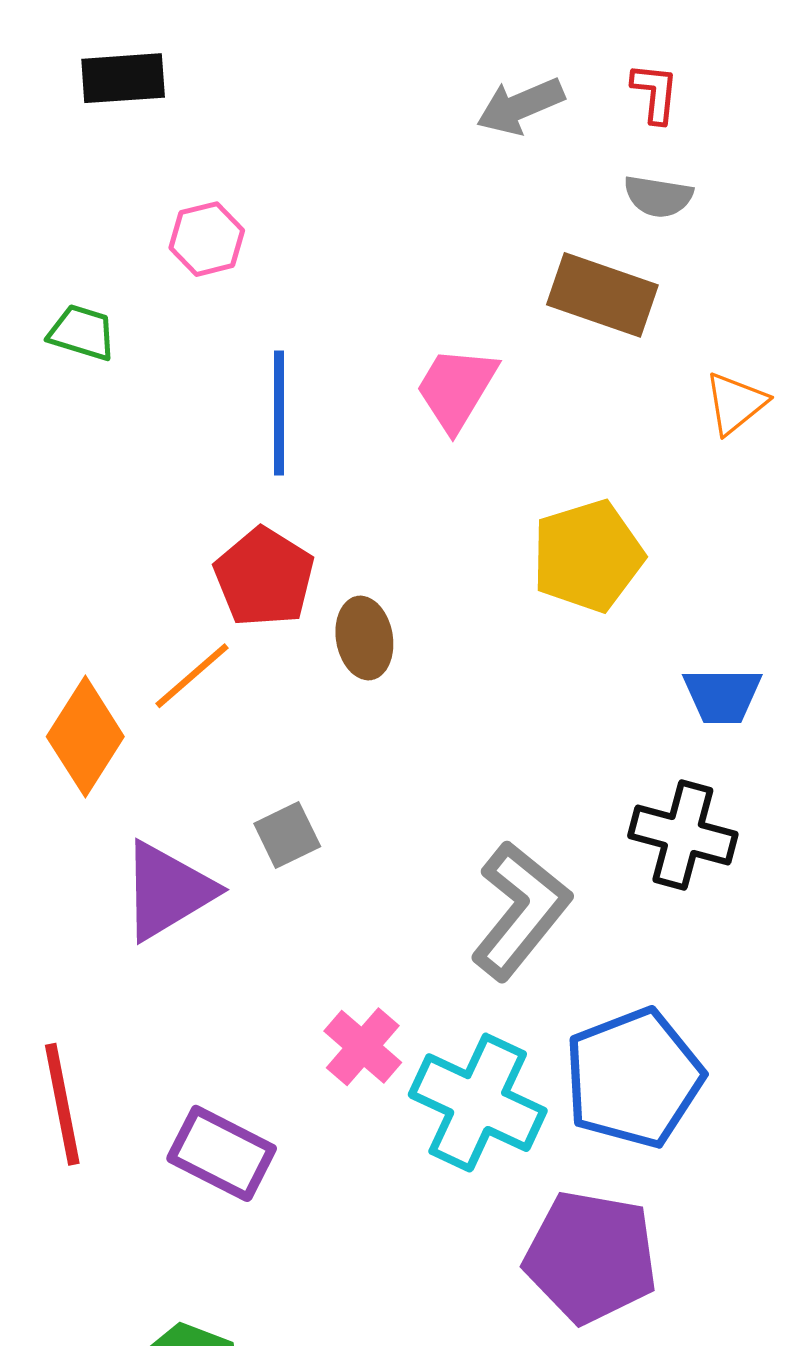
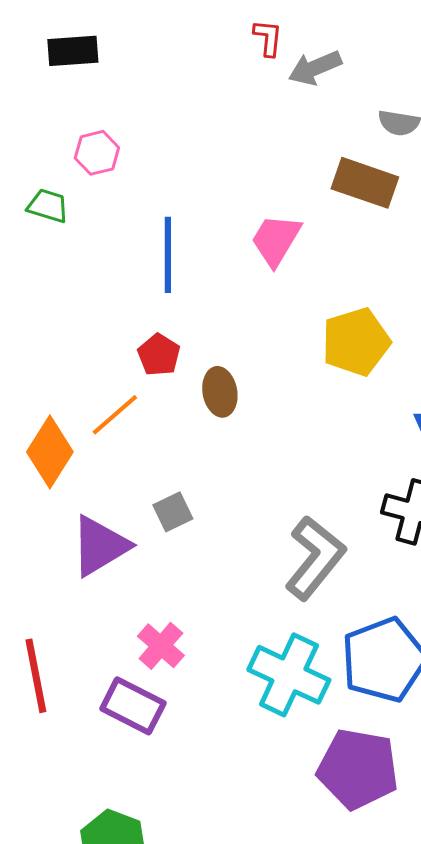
red L-shape: (655, 93) -> (268, 38), moved
pink hexagon: (207, 239) -> (97, 153), moved
red pentagon: (264, 577) -> (159, 355), size x0.7
pink cross: (363, 1047) -> (161, 646), moved

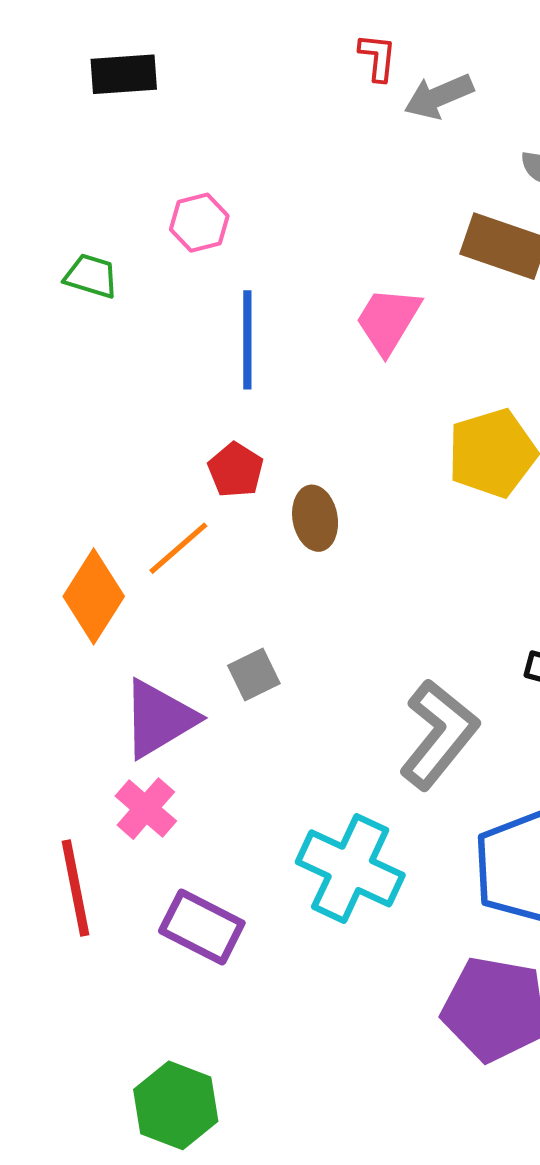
pink hexagon: (97, 153) -> (199, 223), moved
pink cross: (161, 646) -> (146, 809), moved
cyan cross: (289, 675) -> (350, 868), moved

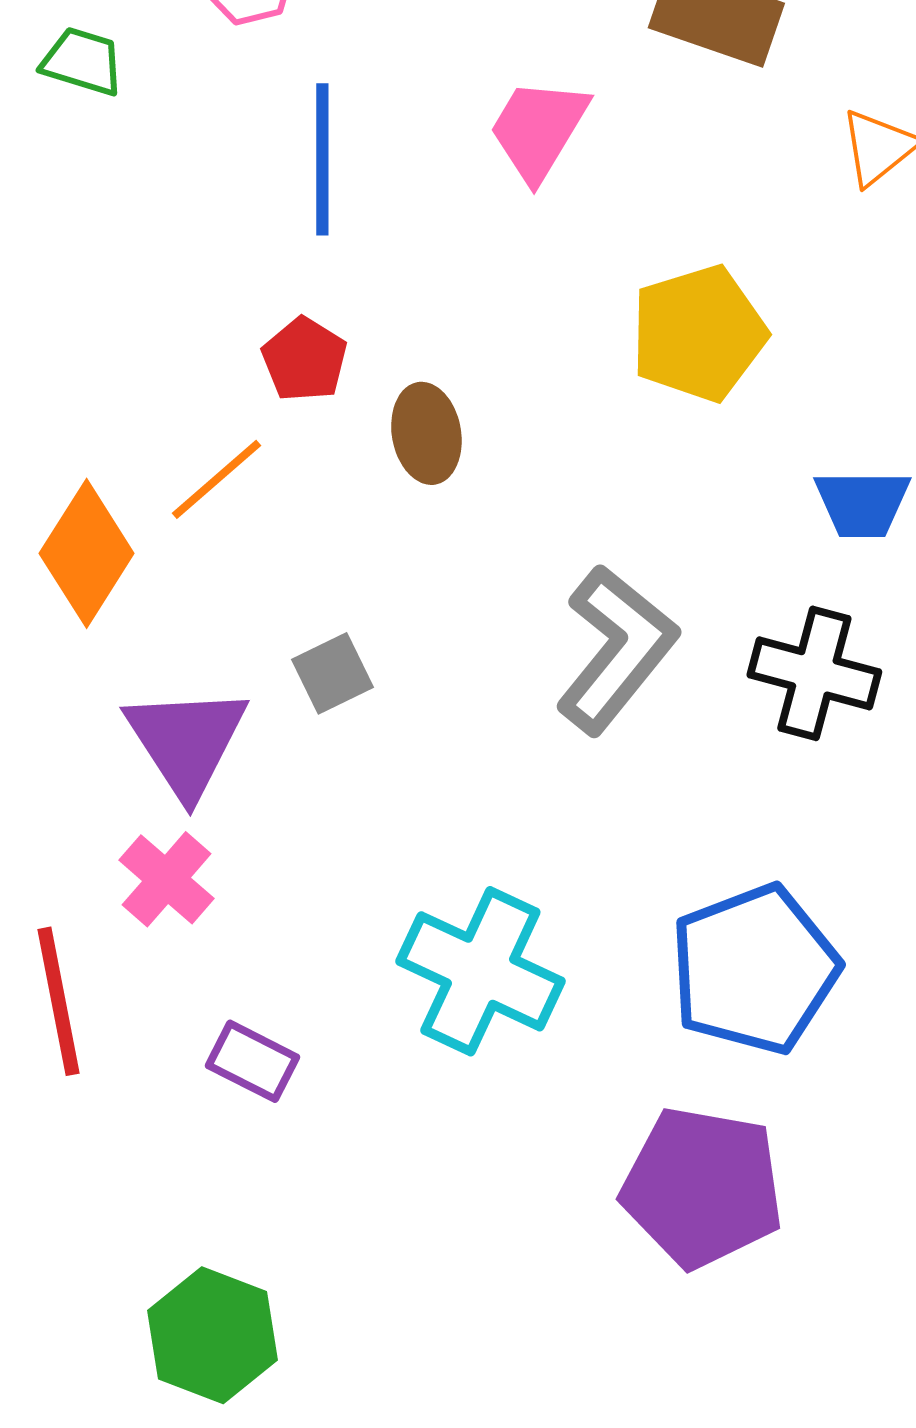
purple triangle: (159, 719) -> (186, 741), turned -32
gray L-shape: (439, 734) -> (616, 649), moved
purple rectangle: (202, 927) -> (252, 1061), size x0.7

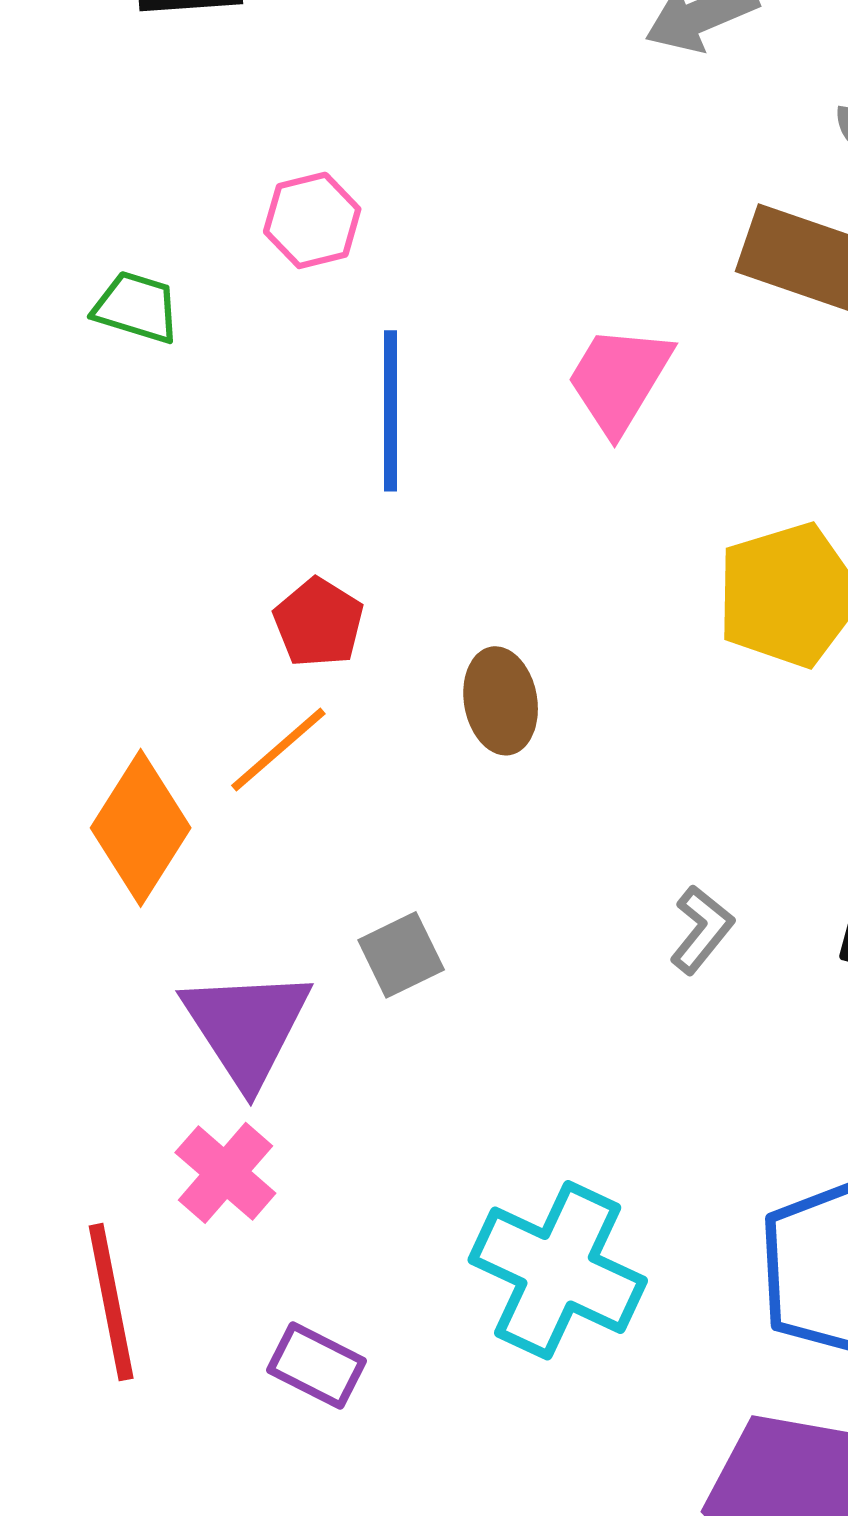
red pentagon: (304, 359) -> (319, 623), moved
gray L-shape: (616, 649) -> (702, 929), size x0.5

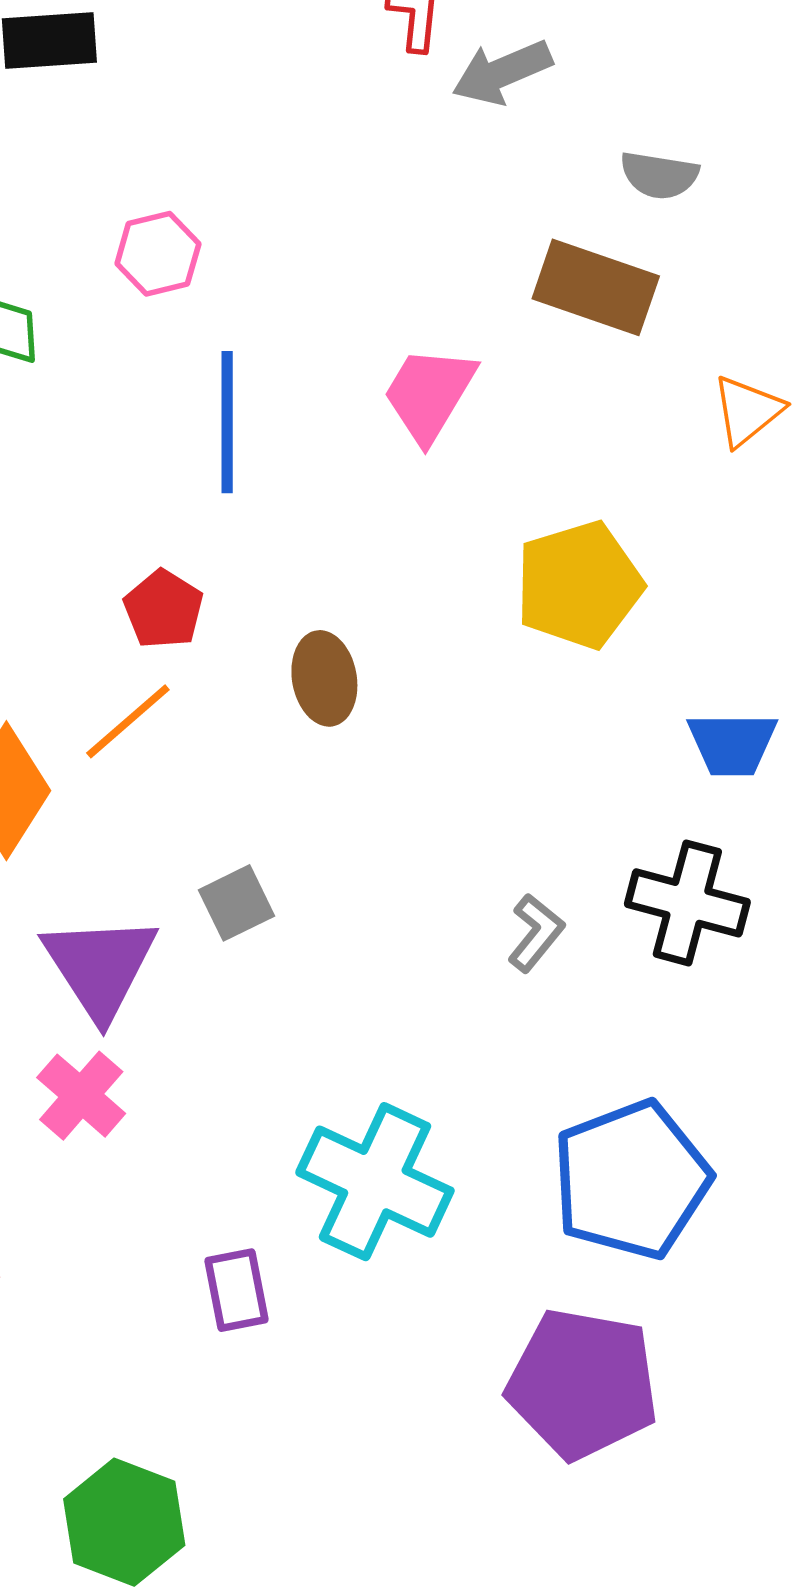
gray L-shape: (702, 929) -> (536, 933), moved
purple rectangle: (316, 1366) -> (236, 1290), moved, turned 52

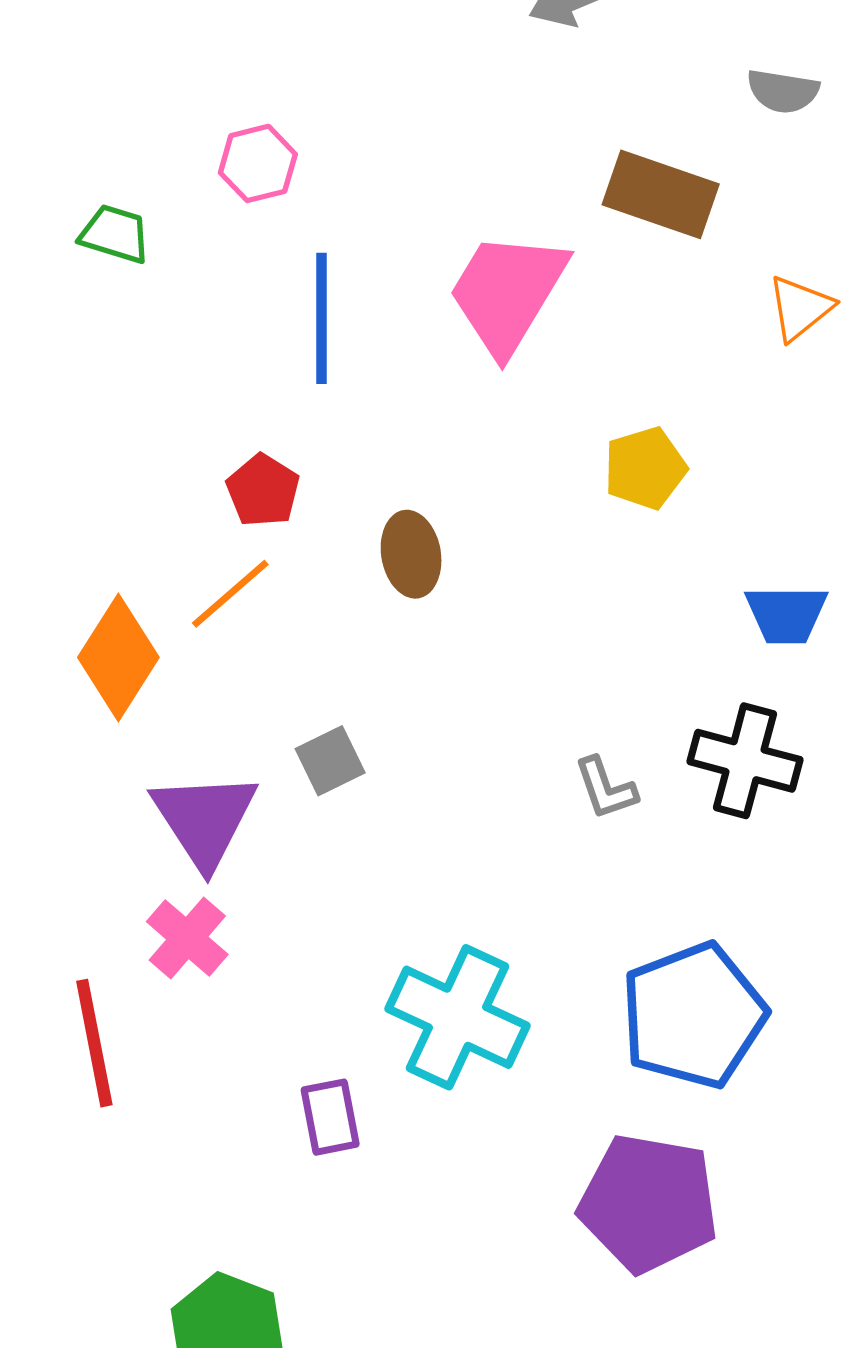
gray semicircle: (659, 175) -> (783, 91), moved
pink trapezoid: (429, 394) -> (507, 293), size x1.4
yellow pentagon: (579, 585) -> (645, 468), size x0.7
gray L-shape: (536, 933) -> (606, 788), turned 122

